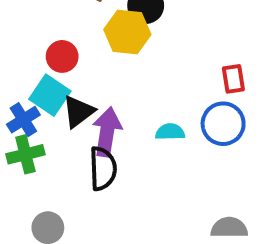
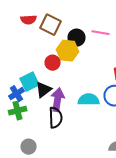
red circle: (62, 56) -> (53, 63), moved
cyan square: (50, 95) -> (30, 82), turned 30
cyan semicircle: (170, 132) -> (89, 100), size x1.5

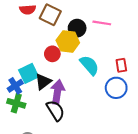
cyan semicircle: (89, 100) -> (89, 65), moved, turned 50
green cross: (18, 111) -> (16, 103), turned 30
black semicircle: (56, 118) -> (55, 111), turned -30

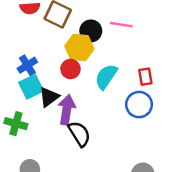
red circle: (52, 54) -> (70, 69), moved
cyan semicircle: (89, 65) -> (106, 77), turned -105
blue cross: (15, 86) -> (27, 65), moved
black semicircle: (55, 111) -> (79, 134), moved

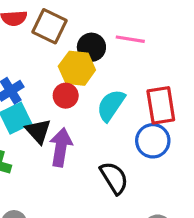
red rectangle: (145, 77) -> (161, 105), size x1.6
black triangle: (49, 97) -> (38, 131), turned -35
black semicircle: (79, 134) -> (114, 178), moved

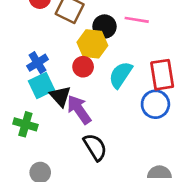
purple arrow: (61, 147) -> (79, 110), turned -44
black semicircle: (114, 178) -> (95, 147), moved

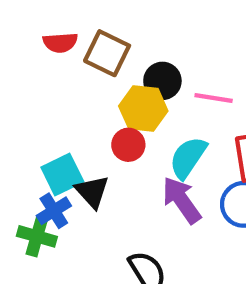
pink line: (137, 20) -> (214, 98), moved
blue cross: (38, 63) -> (54, 211), moved
purple arrow: (79, 110) -> (182, 200), moved

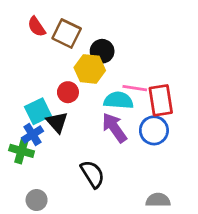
red semicircle: (60, 43) -> (37, 27), turned 60
pink line: (214, 98) -> (135, 88), moved
red circle: (128, 145) -> (68, 92), moved
cyan semicircle: (188, 158) -> (118, 100), turned 60

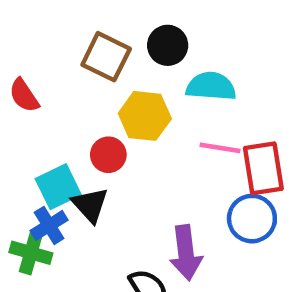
red semicircle: (37, 27) -> (24, 95), moved
black circle: (102, 51) -> (168, 45), moved
cyan semicircle: (118, 100) -> (211, 86), moved
purple arrow: (114, 128) -> (186, 253), moved, turned -152

